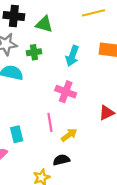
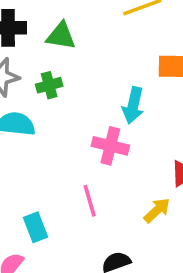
cyan arrow: (72, 56) -> (133, 105), moved
yellow arrow: (69, 135) -> (157, 210), moved

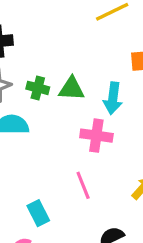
green triangle: (61, 36) -> (72, 89), moved
green cross: (49, 85) -> (38, 88), turned 35

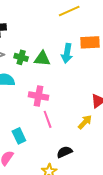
cyan arrow: (113, 98) -> (67, 53), moved
pink cross: (96, 136) -> (38, 96), moved

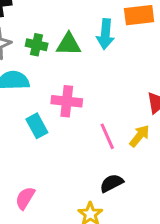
pink line: (48, 119) -> (107, 136), moved
cyan rectangle: (19, 136) -> (37, 126), moved

